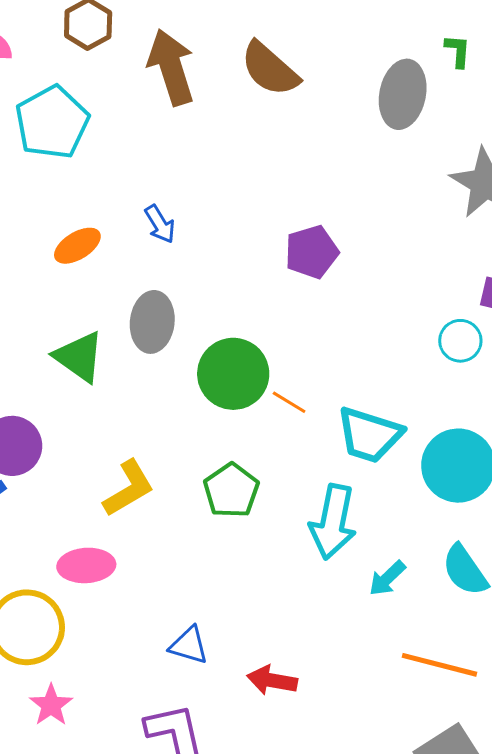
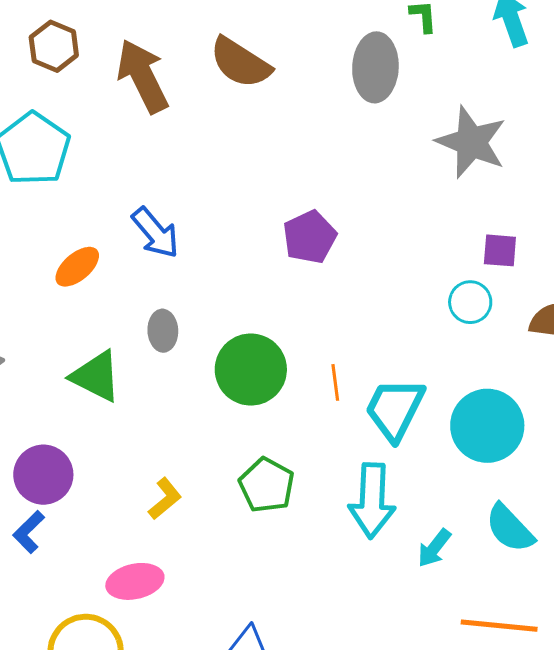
blue arrow: (160, 224) -> (155, 233), size x1.4
gray ellipse: (152, 322) -> (163, 331), size x0.7
orange line: (289, 402) -> (335, 382), moved, turned 60
cyan trapezoid: (369, 435) -> (395, 409), turned 108
yellow L-shape: (129, 488) -> (165, 499), size x0.7

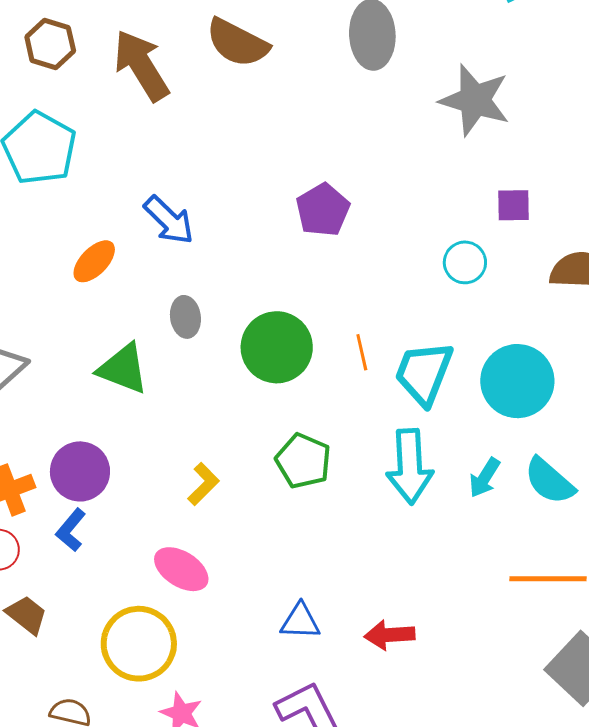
cyan circle: (470, 302) -> (465, 262), moved
cyan arrow: (434, 548) -> (485, 478), moved
pink ellipse: (135, 581) -> (181, 569), turned 50

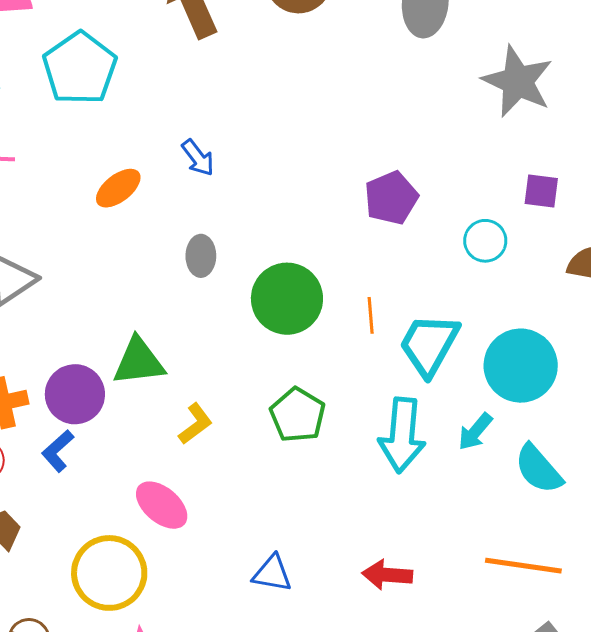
purple pentagon: (323, 210) -> (391, 198), moved
blue arrow: (169, 220) -> (198, 158), size x0.7
green triangle: (123, 369) -> (139, 362), moved, turned -36
cyan arrow: (485, 478) -> (475, 432), moved
red arrow: (390, 635) -> (387, 575), moved

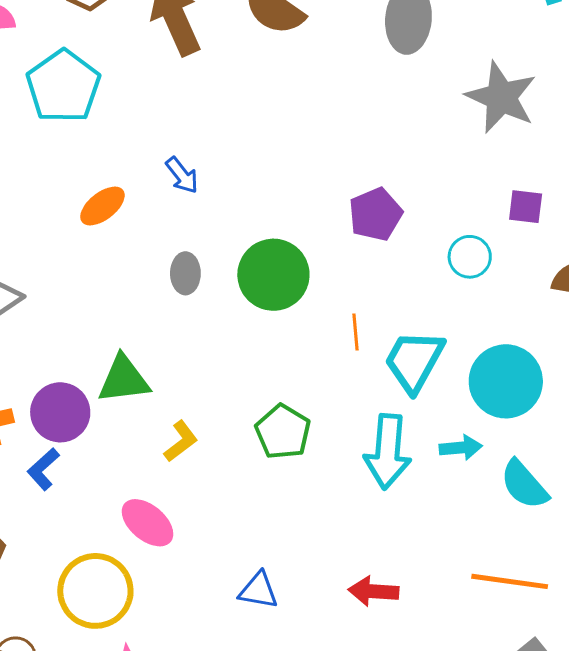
green circle: (287, 299) -> (273, 275), moved
cyan arrow: (475, 432) -> (461, 448), turned -135

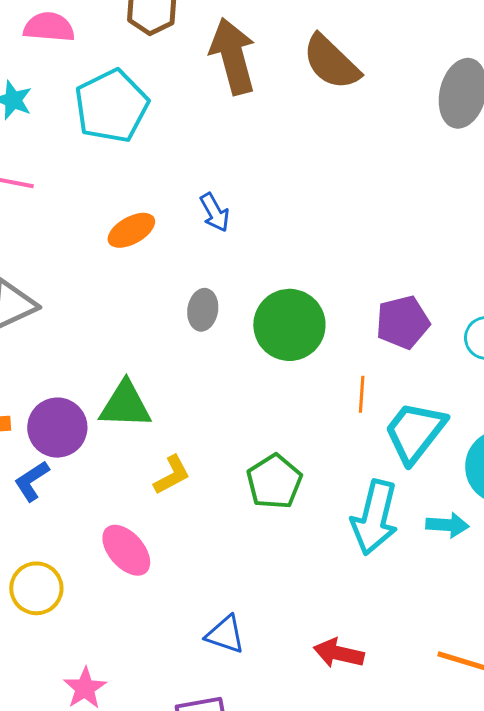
purple pentagon: (375, 214) -> (403, 322), moved
yellow circle: (95, 591) -> (36, 588), moved, size x0.7

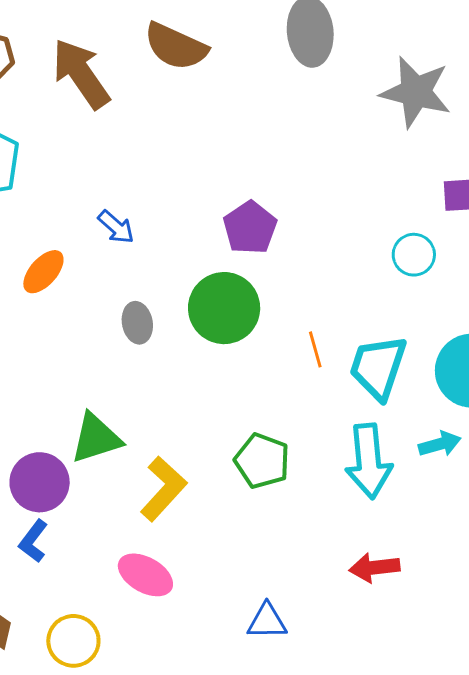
purple pentagon: (403, 322) -> (250, 228), moved
yellow L-shape: (172, 475) -> (163, 489), size x1.5
red arrow: (339, 653) -> (374, 568), moved

